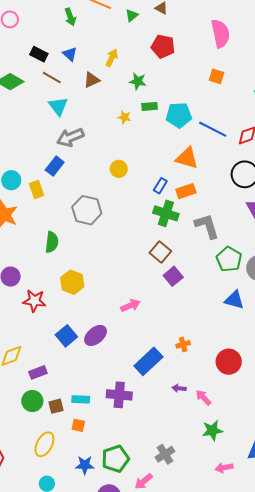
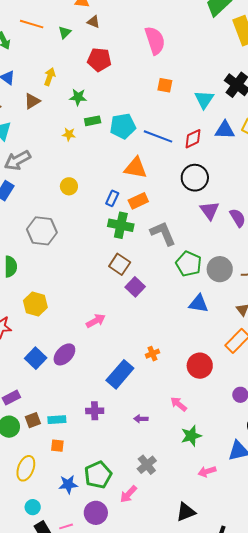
orange square: (217, 76) -> (165, 85), moved
purple arrow: (179, 388) -> (141, 419), moved
purple cross: (119, 395) -> (95, 411), size x0.7
brown square: (56, 406) -> (33, 420), moved

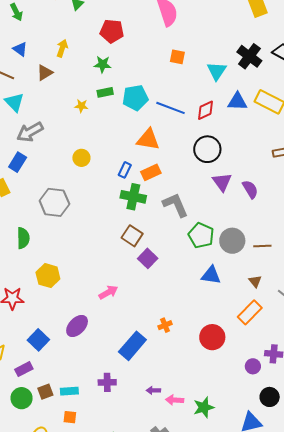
green star: (78, 97) -> (103, 64), moved
blue square: (36, 358) -> (38, 340), moved
pink arrow: (179, 404) -> (175, 400), moved, turned -36

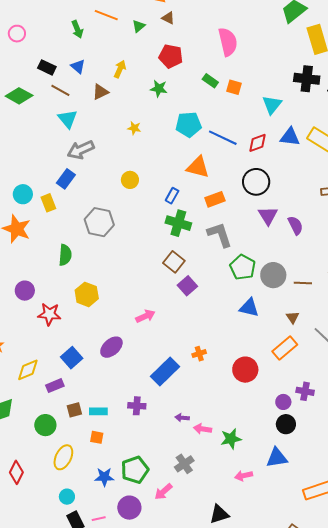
black cross: (249, 56) -> (307, 79), moved, turned -35
green rectangle: (105, 92) -> (210, 81), moved, turned 42
orange rectangle: (151, 172) -> (215, 199), moved
black circle: (270, 397) -> (286, 424), moved
green circle: (22, 398) -> (45, 425), moved

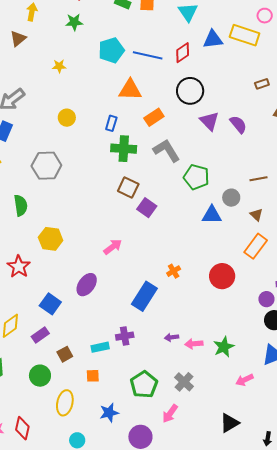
gray circle: (273, 275) -> (231, 198), moved, size x0.7
red star: (49, 314) -> (19, 267), turned -30
cyan rectangle: (98, 411) -> (100, 347), moved
green pentagon: (135, 470) -> (144, 385), moved

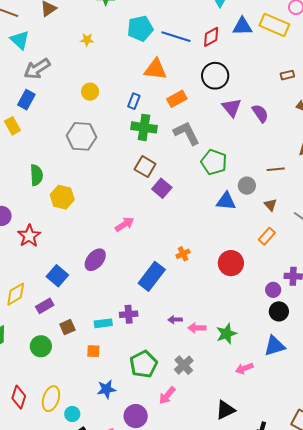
gray hexagon: (46, 166) -> (82, 136), moved
yellow hexagon: (51, 239) -> (62, 197), moved
orange rectangle: (256, 246) -> (267, 236), size x0.7
yellow ellipse: (65, 403) -> (51, 399), moved

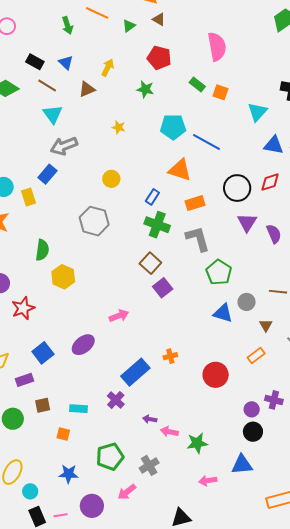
red diamond: (211, 37) -> (270, 182), moved
purple cross: (129, 314) -> (116, 400), moved, turned 36

